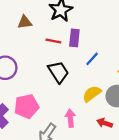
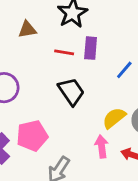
blue line: (92, 59) -> (124, 70), moved
pink arrow: (70, 118) -> (102, 146), moved

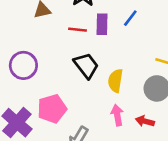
blue line: (124, 70) -> (130, 18), moved
yellow semicircle: (114, 118) -> (115, 81), moved, turned -40

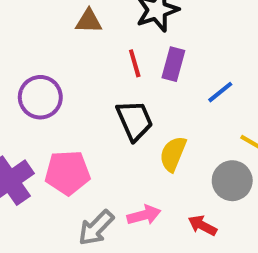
blue line: (130, 18) -> (220, 92), moved
red line: (78, 30) -> (135, 63), turned 54
pink arrow: (117, 115) -> (144, 215), moved, turned 72

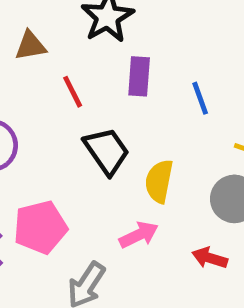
red line: (135, 63) -> (73, 92), moved
blue line: (220, 92) -> (200, 98), turned -60
pink arrow: (144, 215) -> (139, 235), moved

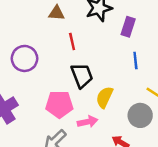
purple rectangle: (139, 76) -> (128, 27), moved
pink pentagon: (40, 227) -> (59, 104), moved

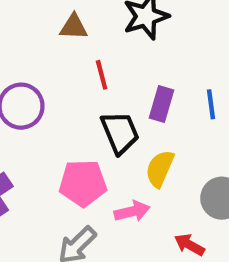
purple rectangle: (128, 27) -> (161, 104), moved

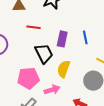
red line: (102, 75) -> (33, 27), turned -64

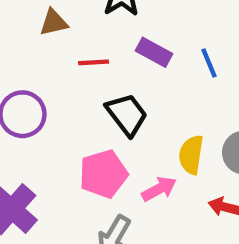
purple rectangle: (62, 39) -> (154, 52), moved, turned -63
yellow semicircle: (64, 69) -> (191, 155), moved

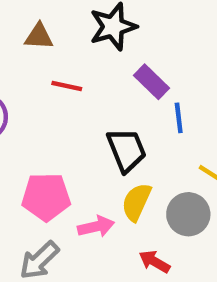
purple rectangle: (154, 52) -> (151, 82), moved
black trapezoid: (127, 114) -> (126, 150), moved

